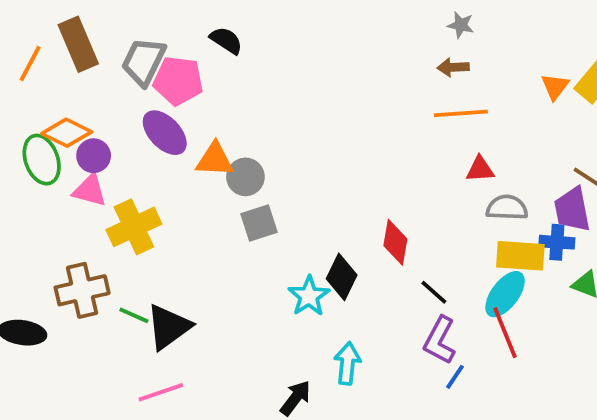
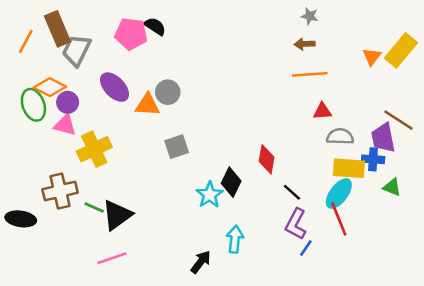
gray trapezoid: (144, 62) -> (76, 50), moved
pink pentagon: (178, 81) -> (131, 34), moved
gray circle: (245, 177) -> (168, 92), moved

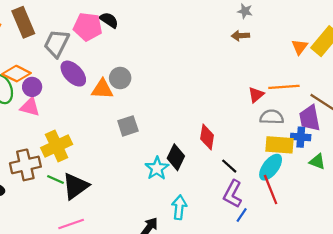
gray trapezoid: (76, 50) -> (57, 43), moved
orange line: (310, 74) -> (284, 87), moved
red triangle: (322, 111) -> (256, 95), turned -36
yellow cross: (94, 149) -> (57, 146), moved

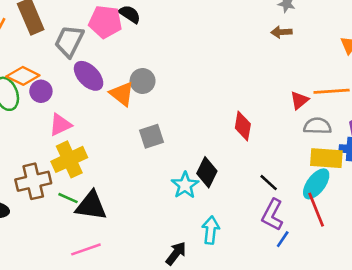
orange triangle: (102, 89) -> (122, 94), turned 35
pink triangle: (30, 107) -> (60, 125), moved, turned -40
red diamond: (207, 137) -> (243, 126), moved
black triangle: (76, 186) -> (91, 206), turned 44

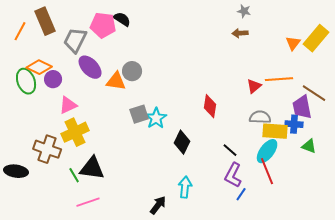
orange triangle: (122, 94) -> (116, 81), turned -30
gray semicircle: (317, 126) -> (260, 117), moved
brown cross: (33, 181) -> (47, 149), turned 32
cyan star: (185, 185) -> (156, 118), moved
green line: (68, 198) -> (74, 175), moved, turned 35

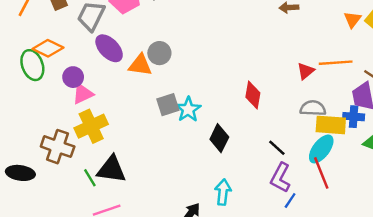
purple circle: (53, 79) -> (73, 77), moved

